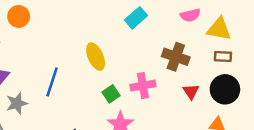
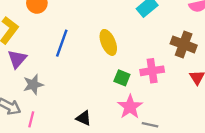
blue line: (52, 82) -> (62, 43), moved
green square: (111, 94) -> (122, 78), turned -35

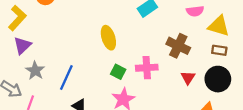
blue line: (62, 43) -> (66, 77), moved
gray star: (33, 85) -> (35, 71), turned -30

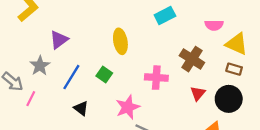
purple triangle: (22, 45) -> (59, 40), moved
green square: (118, 72) -> (104, 75), moved

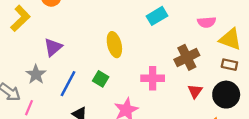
brown cross: (192, 59) -> (187, 57), turned 35

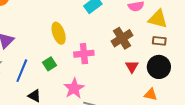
pink cross: (153, 78) -> (84, 54), moved
green square: (101, 79) -> (49, 64), turned 32

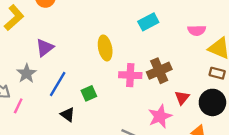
brown cross: (122, 38) -> (159, 71), moved
green square: (49, 64) -> (89, 93), moved
pink star: (74, 88) -> (160, 116), moved

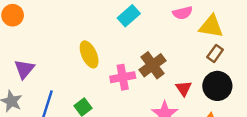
brown rectangle: (217, 73) -> (215, 53), turned -56

